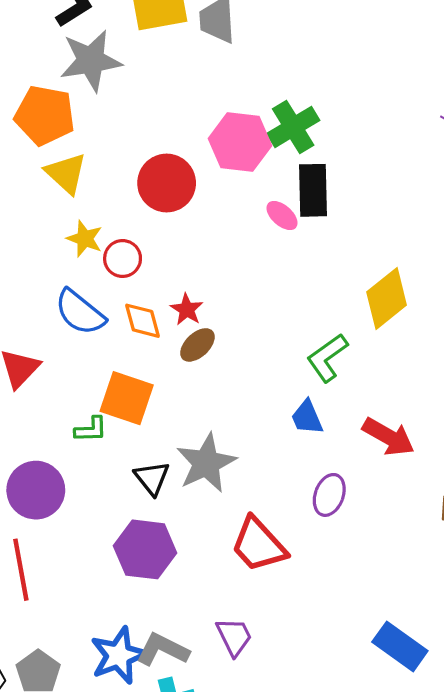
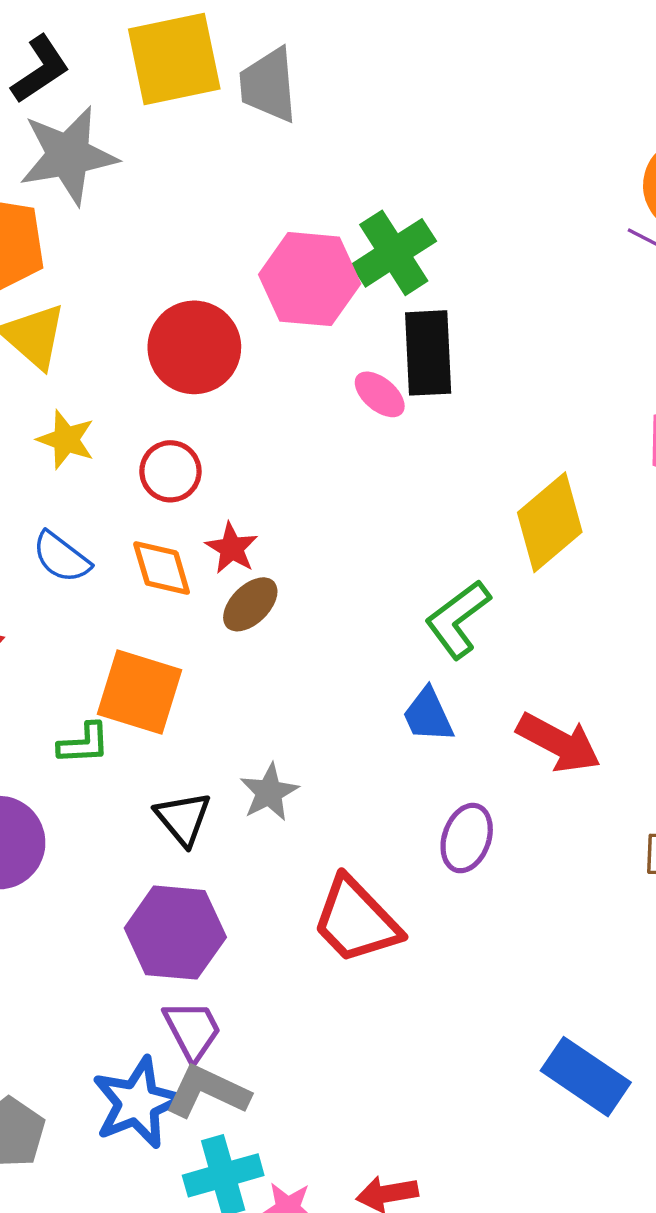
red circle: (123, 259) -> (170, 471), moved
blue semicircle: (80, 312) -> (61, 557), size x0.7
gray star: (206, 463) -> (269, 792), size x0.6
purple trapezoid: (234, 637) -> (192, 1030), moved

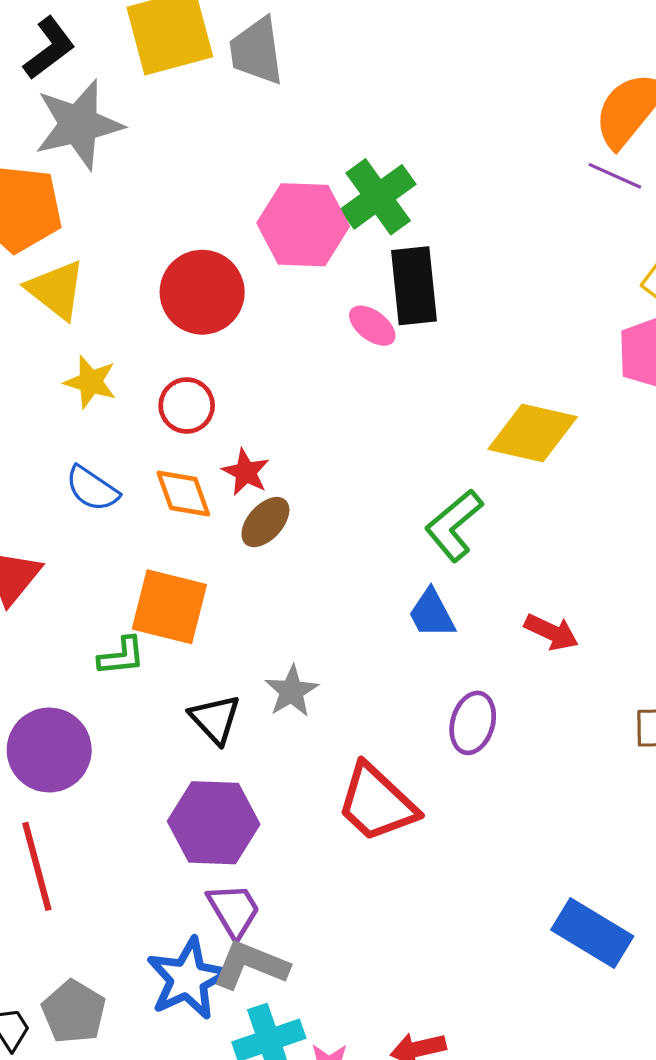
yellow diamond: (550, 522) -> (533, 433), turned 56
red arrow: (559, 743) -> (551, 632), size x0.7

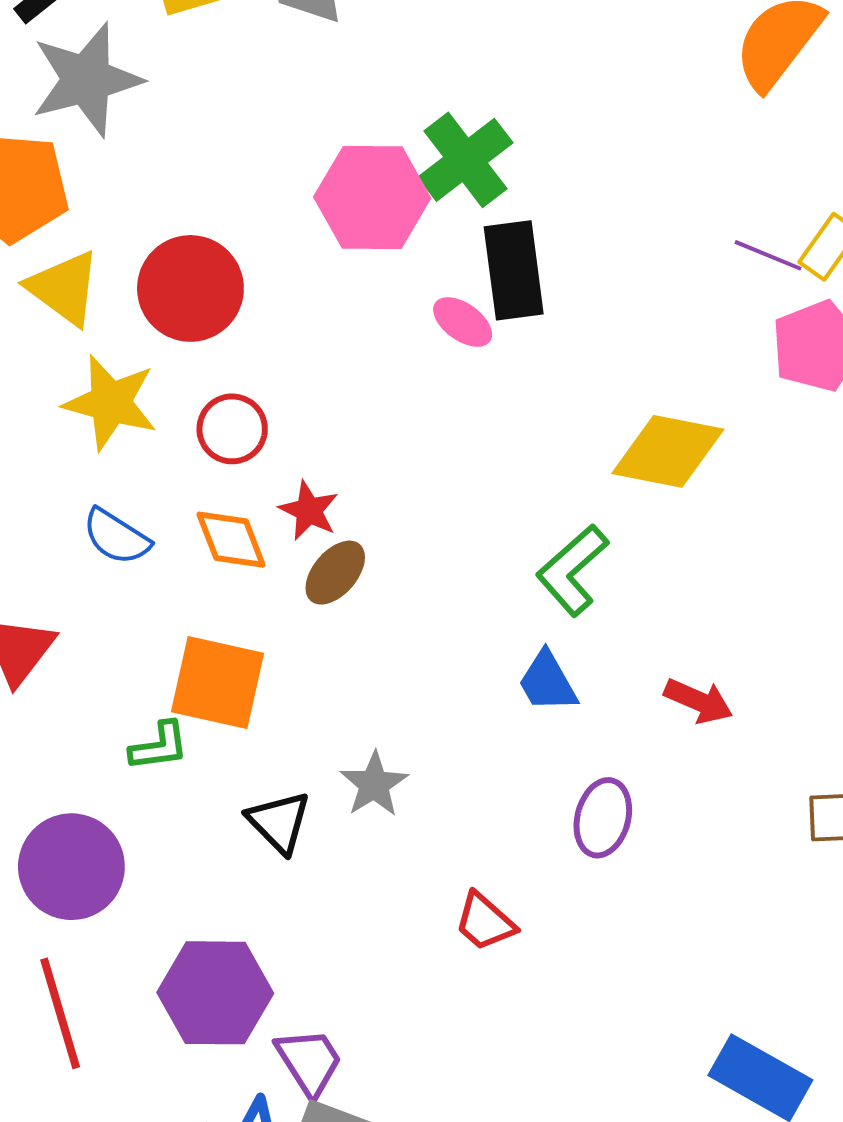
purple line: (615, 176) -> (768, 255), moved
red circle: (202, 292) -> (190, 288), moved
yellow star: (90, 382) -> (110, 403), size x1.4
red trapezoid: (377, 803) -> (485, 922), size x0.6
purple hexagon: (214, 823) -> (215, 993), moved

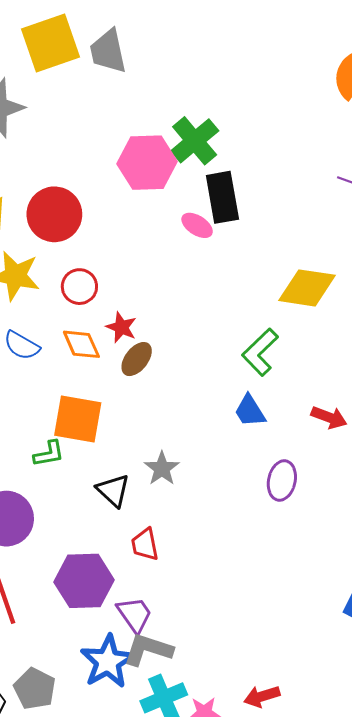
red trapezoid: (485, 922) -> (145, 544), moved, turned 40

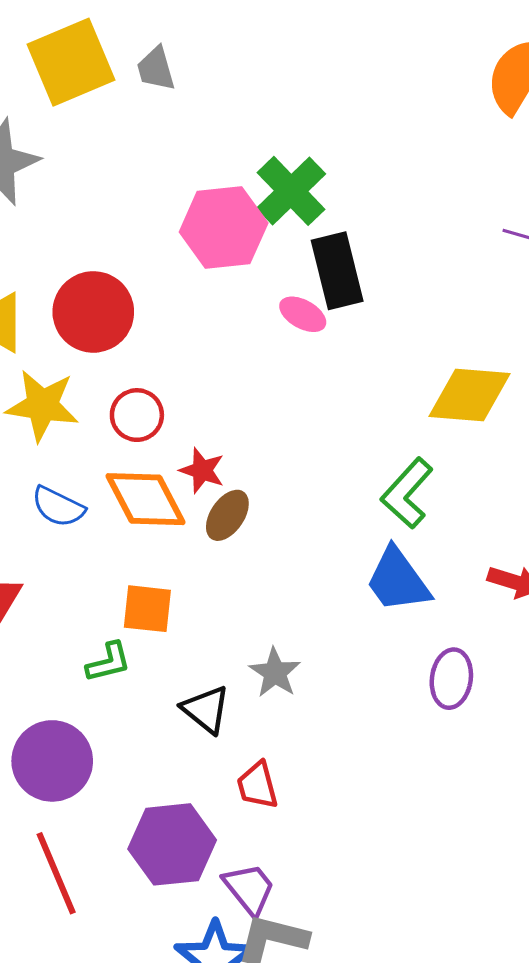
gray trapezoid: (108, 51) -> (156, 69), size x0.7
orange diamond: (81, 344) -> (145, 499), size x1.4
blue trapezoid: (250, 411) -> (398, 580), size x1.4
orange square: (78, 419) -> (147, 609), size x0.7

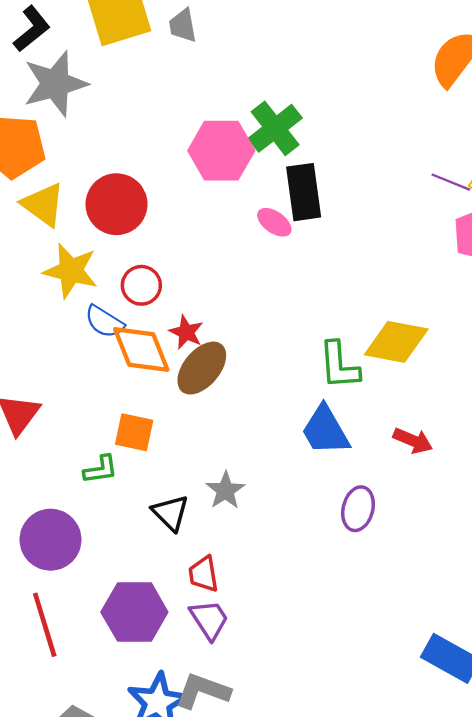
yellow diamond: (470, 395) -> (396, 342), moved
green L-shape: (407, 493) -> (339, 365), turned -52
blue semicircle: (58, 507) -> (104, 322), moved
brown ellipse: (227, 515) -> (202, 368), size x1.4
purple trapezoid: (249, 889) -> (209, 620), moved

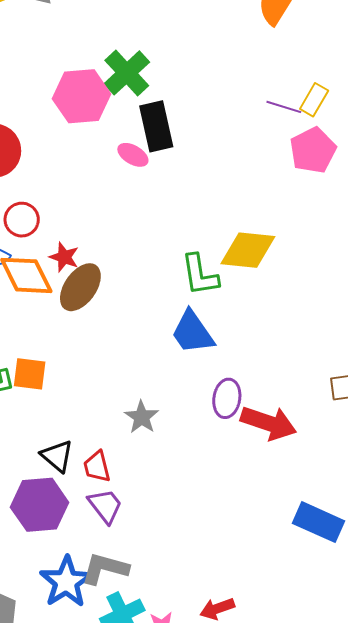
orange square: (134, 432) -> (30, 374), moved
red arrow: (413, 441) -> (269, 423), moved, size x1.6
gray star: (225, 490) -> (142, 417), moved
black triangle: (170, 513) -> (57, 456), moved

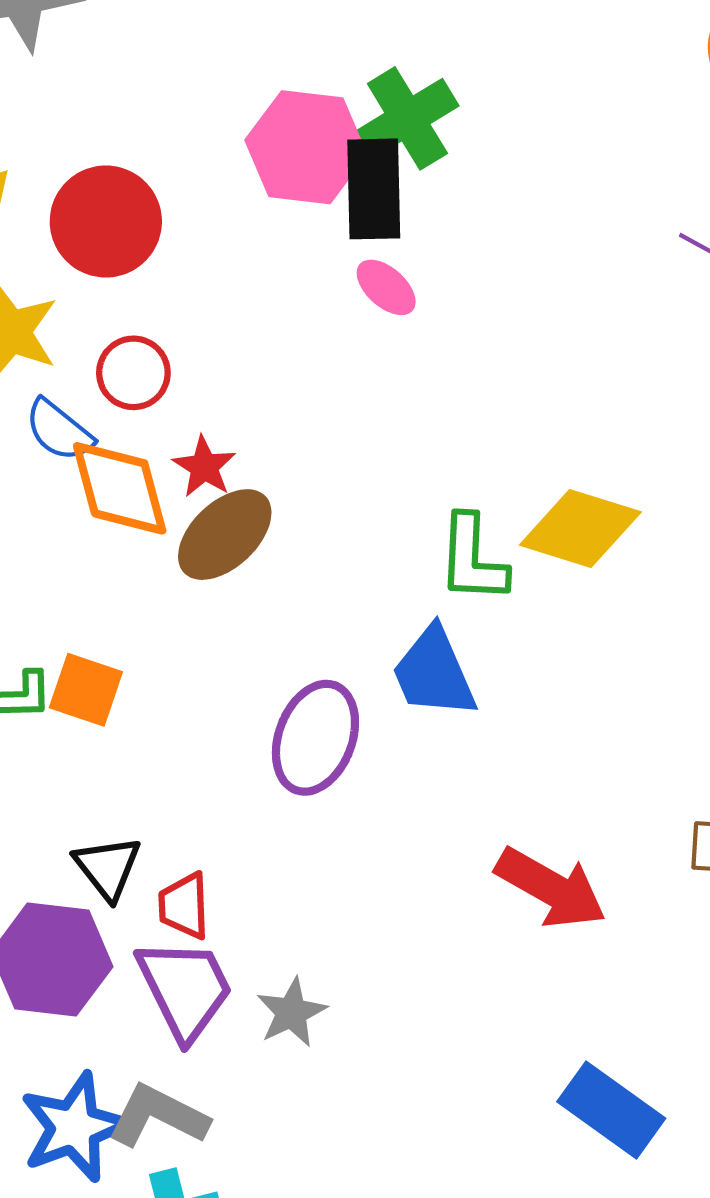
black rectangle: (156, 126) -> (374, 189), moved
purple ellipse: (227, 398) -> (315, 738), moved, size x1.4
gray star: (142, 417) -> (291, 1012), moved
purple trapezoid: (105, 506) -> (185, 989), size x1.4

